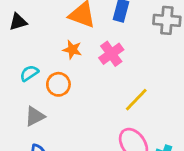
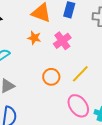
orange circle: (58, 84) -> (51, 77), moved

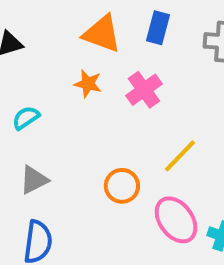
orange circle: (51, 77) -> (122, 186), moved

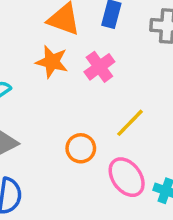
orange star: (88, 84) -> (52, 62), size x1.4

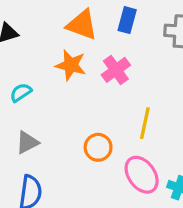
yellow line: (130, 123) -> (145, 123), turned -32

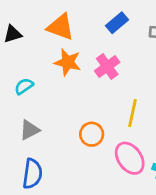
blue rectangle: (127, 20) -> (117, 23), turned 35
orange triangle: (82, 25) -> (61, 27), moved

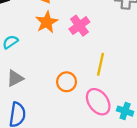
orange star: (68, 62) -> (47, 22), turned 30

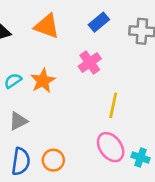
orange star: (47, 22) -> (43, 81), moved
orange circle: (67, 82) -> (53, 160), moved

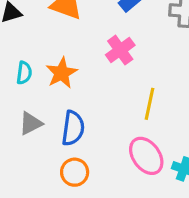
cyan semicircle: (13, 81) -> (24, 73), turned 132
blue semicircle: (21, 161) -> (73, 128), moved

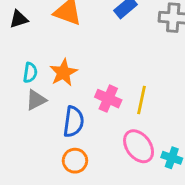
pink cross: (120, 50) -> (108, 99), moved, turned -30
gray triangle: (31, 123) -> (36, 100), moved

